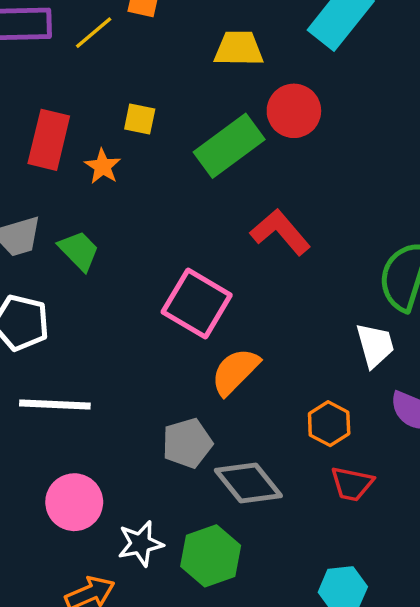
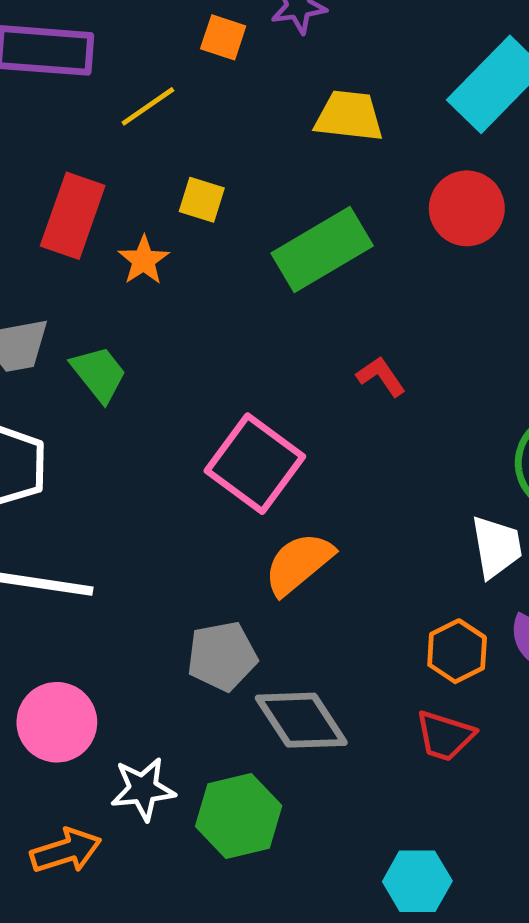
yellow line: (94, 33) -> (148, 106), moved
red circle: (294, 111) -> (467, 208), moved
red L-shape: (280, 232) -> (381, 376), size x0.6
orange hexagon: (329, 424) -> (457, 651), moved

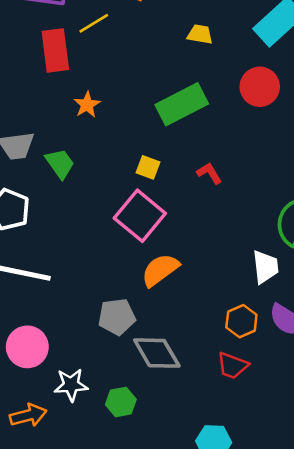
yellow trapezoid: (349, 116) -> (200, 34), size x0.7
yellow square: (202, 200) -> (148, 167), moved
red rectangle: (73, 216) -> (55, 50), moved, turned -30
green hexagon: (239, 816) -> (121, 402), size x0.7

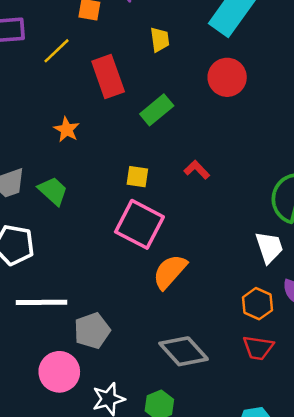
yellow trapezoid: (200, 34) -> (160, 40), turned 85
red rectangle: (55, 50) -> (108, 76), moved
green rectangle: (182, 104) -> (157, 110), size x0.7
gray pentagon: (117, 317) -> (92, 331), moved

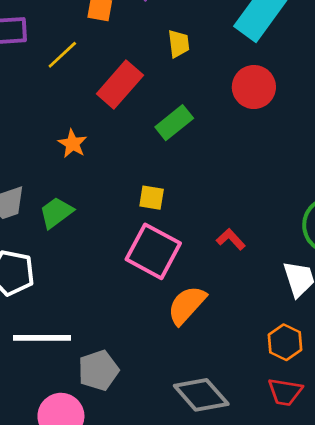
red rectangle: (108, 76) -> (120, 84), turned 60
red L-shape: (197, 170) -> (231, 239), moved
green trapezoid: (53, 191) -> (56, 213), turned -80

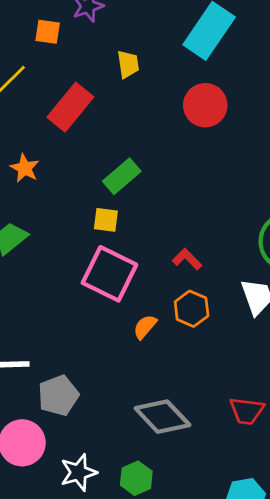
green rectangle: (174, 123) -> (122, 176), moved
orange semicircle: (187, 305) -> (145, 327), size x0.6
orange hexagon: (285, 342) -> (192, 309), moved

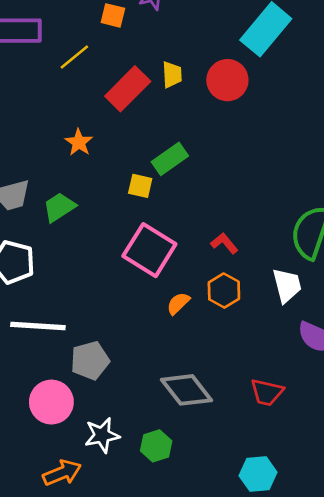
yellow trapezoid: (128, 64) -> (172, 75), moved
red circle: (205, 105) -> (227, 80), moved
yellow square: (106, 220) -> (140, 186), moved

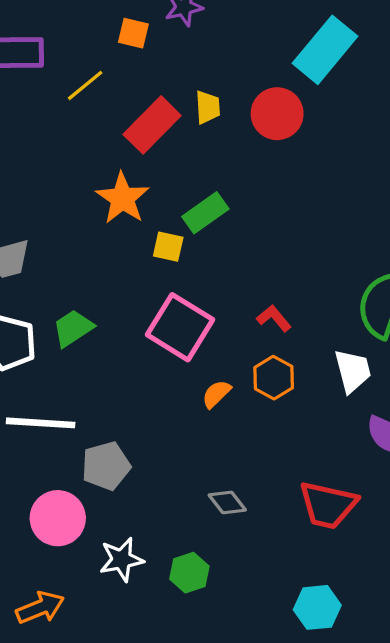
orange star: (79, 142) -> (123, 198), moved, size x1.5
green trapezoid: (59, 207) -> (73, 328), moved
gray diamond: (187, 390) -> (227, 502), size x0.6
red trapezoid: (267, 392) -> (328, 505), size x1.4
orange arrow: (62, 473) -> (40, 608), moved

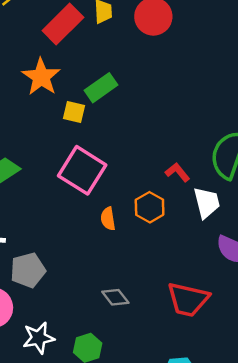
red L-shape: (274, 318) -> (178, 172), moved
orange semicircle: (216, 394) -> (108, 219), turned -55

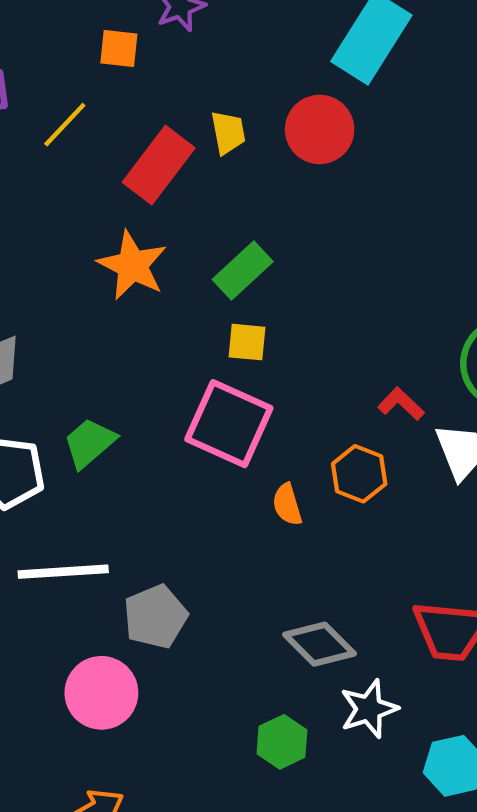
yellow square: (74, 112) -> (247, 342), moved
gray diamond: (115, 297) -> (320, 644), size x1.4
white star: (39, 338) -> (369, 709), moved

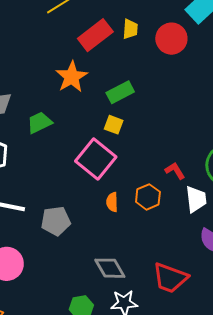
green trapezoid: (89, 443) -> (39, 123), moved
gray pentagon: (155, 617) -> (56, 221), moved

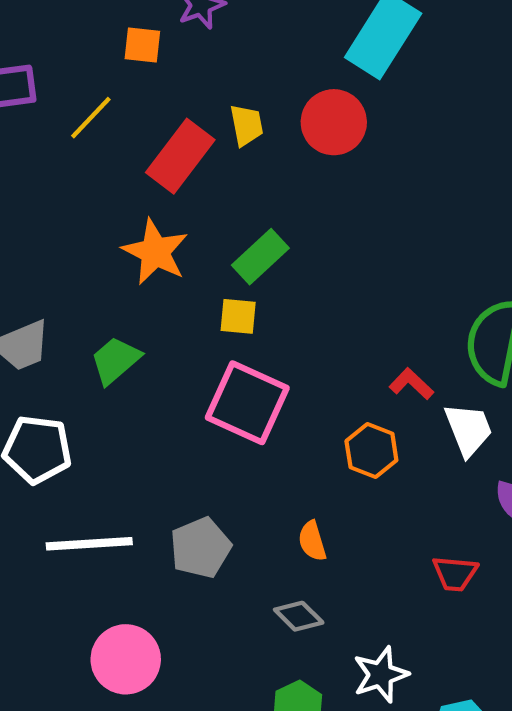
yellow square: (114, 125) -> (238, 316), moved
orange semicircle: (112, 202) -> (312, 541), moved
gray diamond: (110, 268) -> (299, 616), moved, size x0.7
red trapezoid: (170, 278) -> (455, 573), moved, size x0.6

